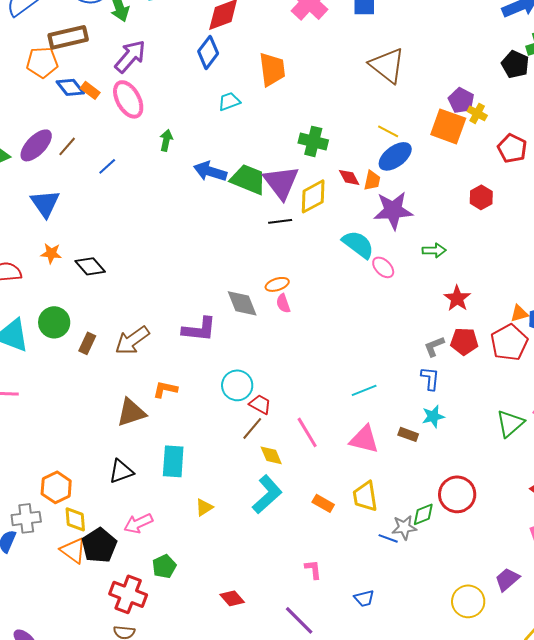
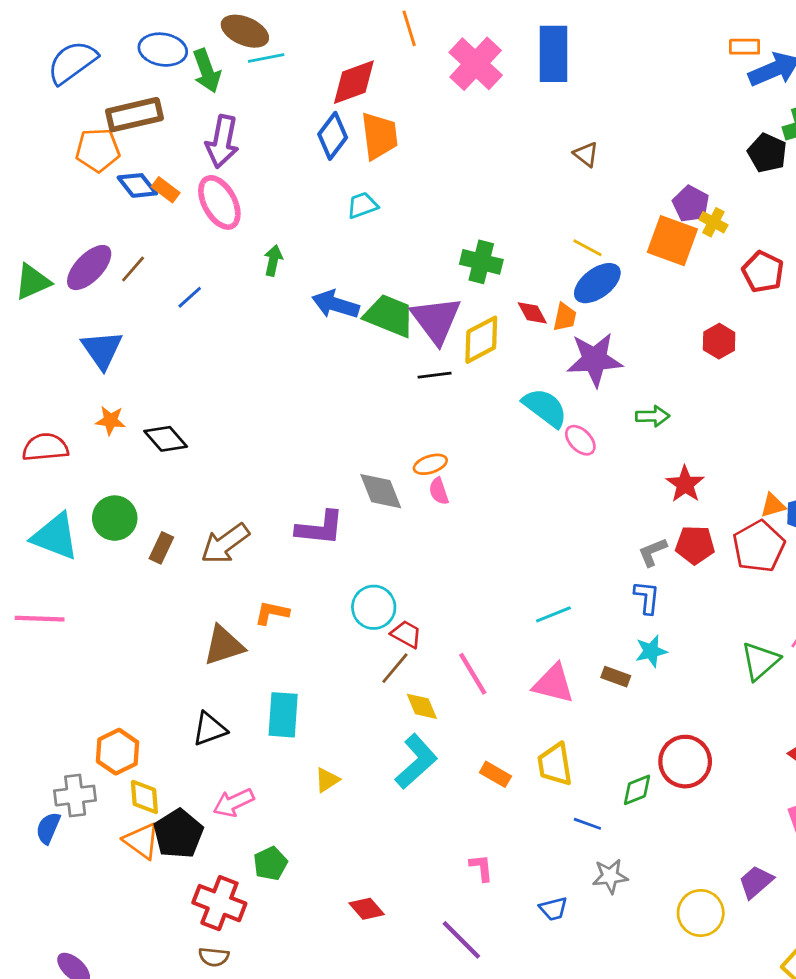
purple arrow: (130, 56) -> (222, 142), turned 150
brown triangle: (387, 65) -> (586, 154), size x0.5
orange trapezoid: (272, 69) -> (379, 136), moved
gray star: (404, 527) -> (610, 876), moved

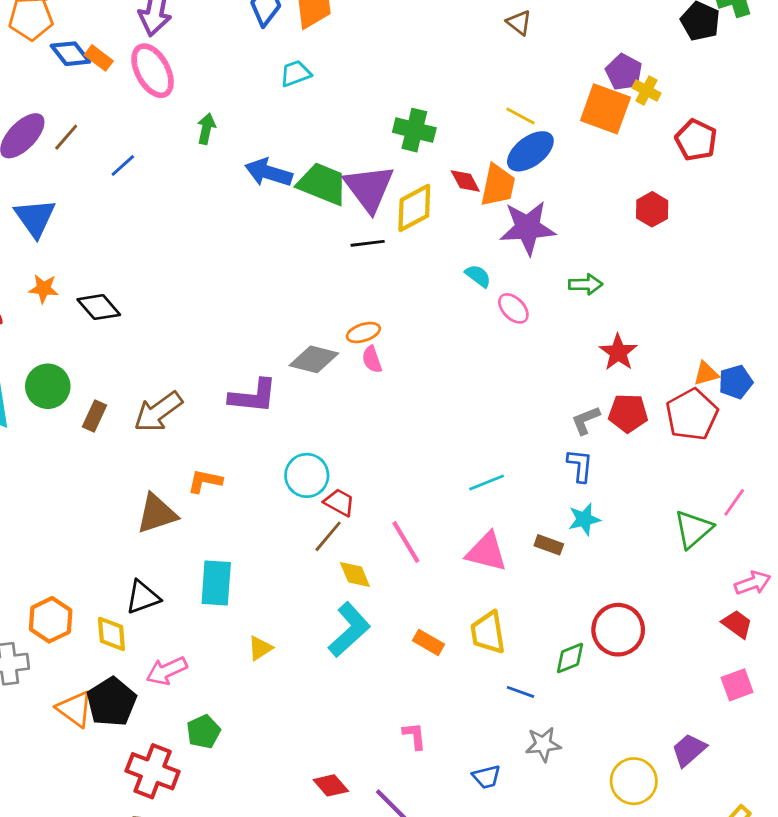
orange trapezoid: (565, 317) -> (498, 185), size x1.5
cyan semicircle: (545, 408) -> (478, 276), size x0.6
gray diamond: (381, 491) -> (314, 359), turned -54
yellow diamond: (144, 797) -> (111, 634), moved
red diamond: (367, 909) -> (331, 785), moved

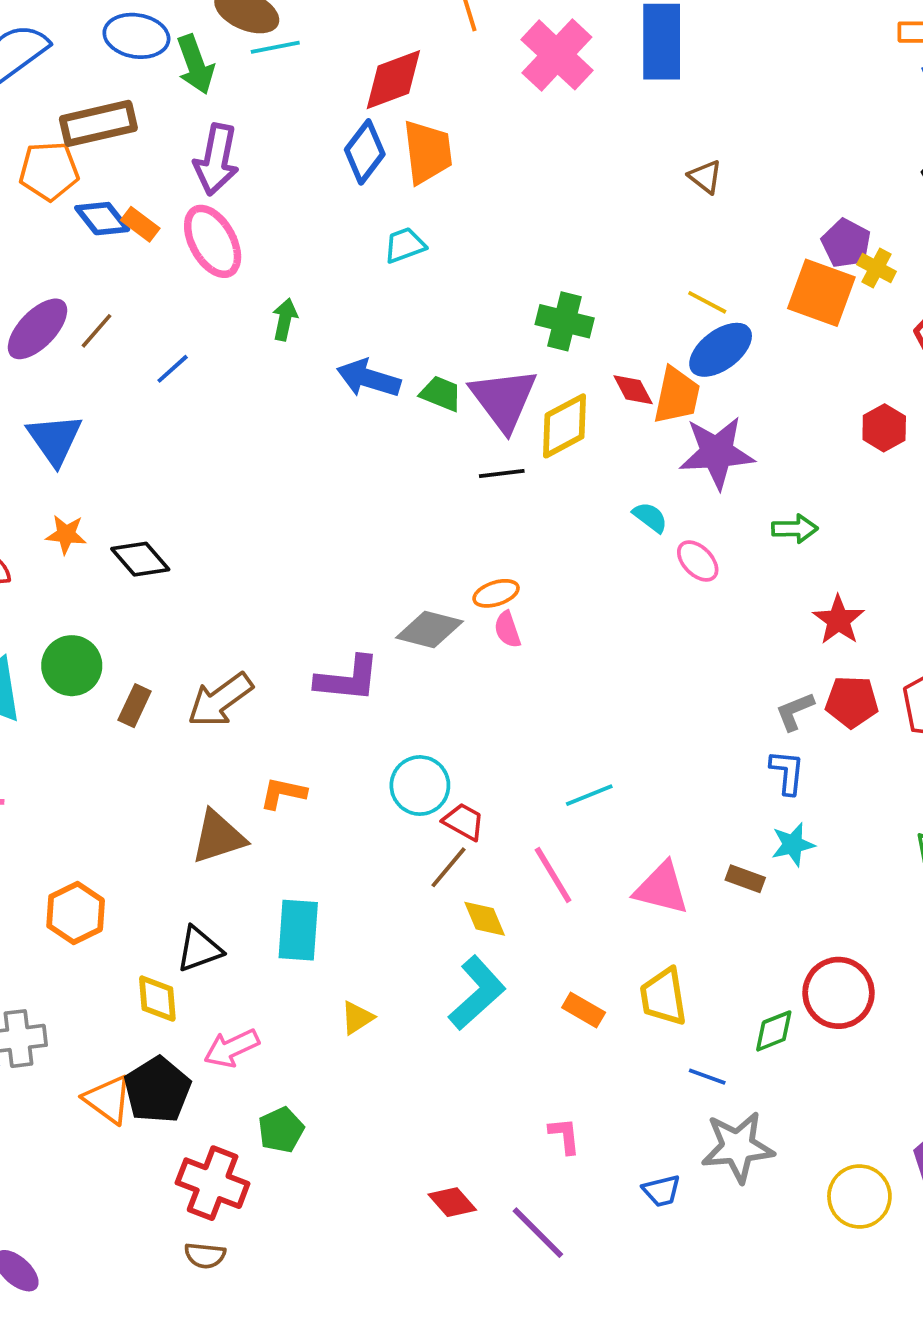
green trapezoid: (322, 184) -> (441, 394), size x0.6
cyan line: (487, 483) -> (589, 795), moved
orange hexagon: (51, 620) -> (76, 913), moved
gray star: (543, 744) -> (738, 1147), size x1.5

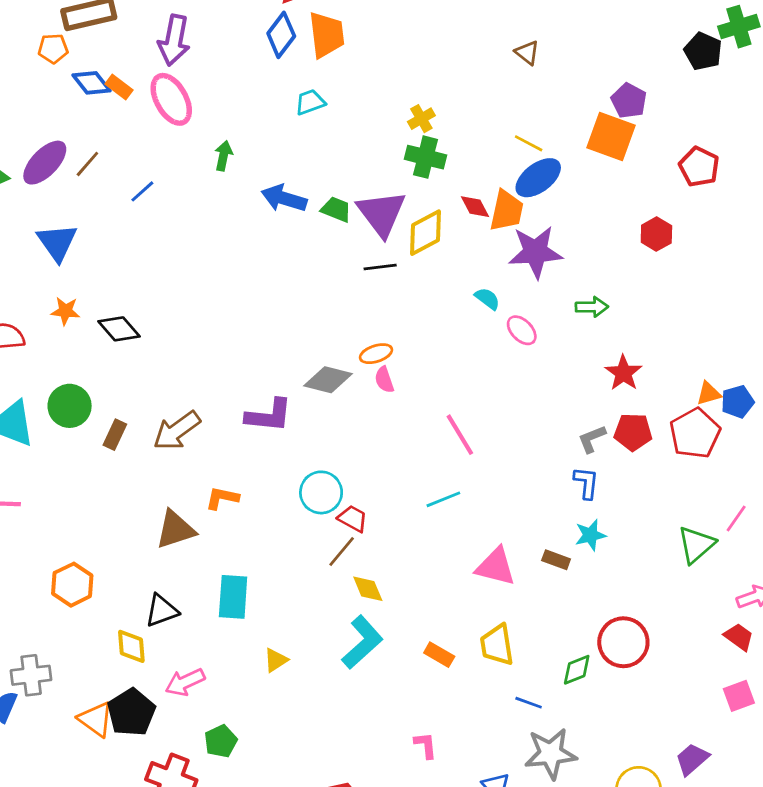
orange pentagon: (49, 171) -> (53, 49), size x0.7
yellow cross: (877, 268) -> (421, 119), moved, turned 32
pink line: (553, 875) -> (460, 435), moved

